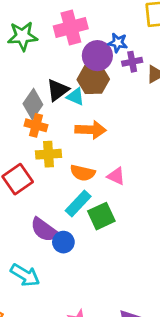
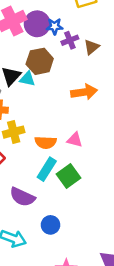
purple circle: (97, 56) -> (37, 24), moved
orange arrow: (91, 130) -> (84, 92), moved
blue circle: (63, 242) -> (51, 225), moved

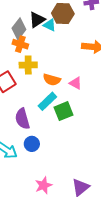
purple semicircle: (22, 197) -> (22, 119), turned 35
blue circle: (51, 225) -> (32, 144), moved

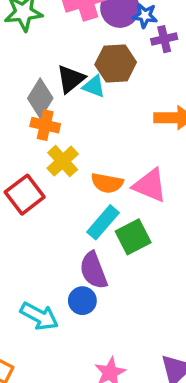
yellow cross: (28, 65) -> (63, 161), turned -36
pink triangle: (76, 83) -> (150, 185), size x1.5
purple semicircle: (22, 119) -> (93, 270), moved

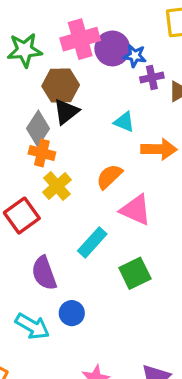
brown hexagon: (116, 63) -> (61, 86), moved
cyan triangle: (94, 86) -> (124, 122), moved
orange semicircle: (107, 183) -> (109, 177), moved, turned 124
green square: (133, 237) -> (135, 273), moved
purple semicircle: (93, 270) -> (44, 273), moved

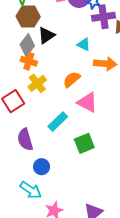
purple cross: (152, 78) -> (104, 17), size x1.5
brown hexagon: (61, 86) -> (28, 17), moved
cyan arrow: (32, 326) -> (31, 190), moved

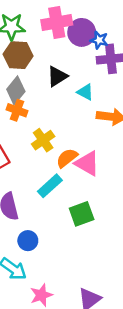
black triangle: (46, 35) -> (57, 76), moved
orange semicircle: (72, 79) -> (67, 158), moved
yellow cross: (37, 83) -> (43, 140), moved

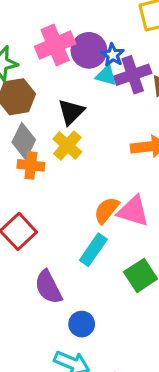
blue star: (99, 40) -> (113, 55), turned 30
cyan triangle: (85, 92) -> (106, 75), moved
yellow cross: (43, 140) -> (67, 145), moved

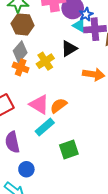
black triangle: (71, 112) -> (69, 49), moved
pink triangle: (133, 211) -> (39, 104), moved

